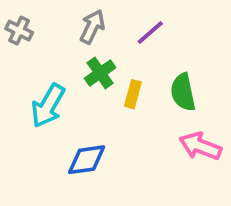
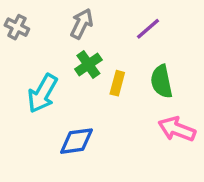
purple line: (150, 32) -> (148, 29), moved

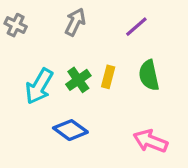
green cross: (88, 64) -> (78, 80), moved
pink arrow: (177, 129) -> (150, 141), moved
blue diamond: (76, 141) -> (70, 130), turned 44

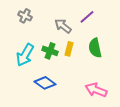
gray arrow: (75, 22) -> (63, 26), moved, turned -78
gray cross: (16, 25) -> (25, 16), moved
green cross: (78, 80) -> (50, 51), turned -35

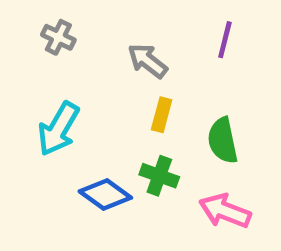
purple line: (87, 17) -> (225, 40), moved, turned -35
green semicircle: (95, 48) -> (223, 141), moved
green cross: (50, 51) -> (159, 176), moved

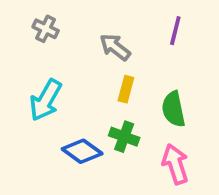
pink arrow: (225, 211) -> (175, 164), turned 51

